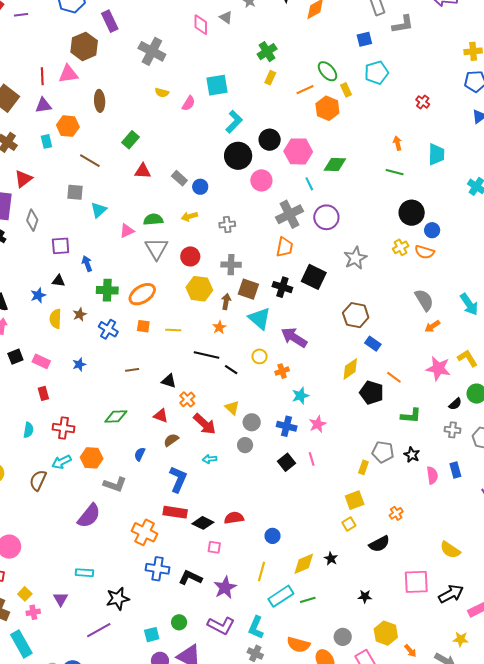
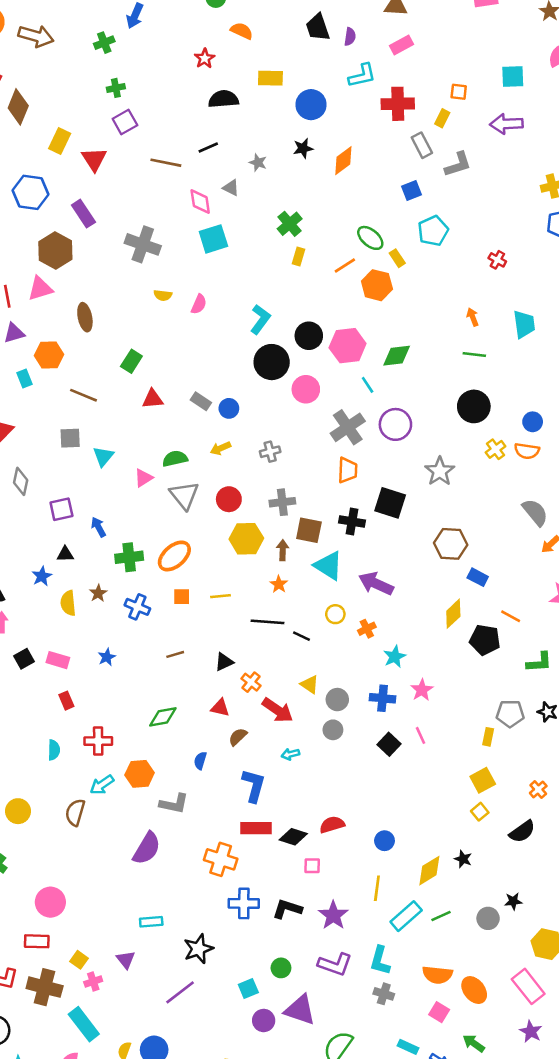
cyan square: (217, 85) -> (213, 239), moved
black circle: (412, 213) -> (474, 406), moved
black triangle: (169, 381) -> (224, 662), turned -35
gray circle: (343, 637) -> (488, 918), moved

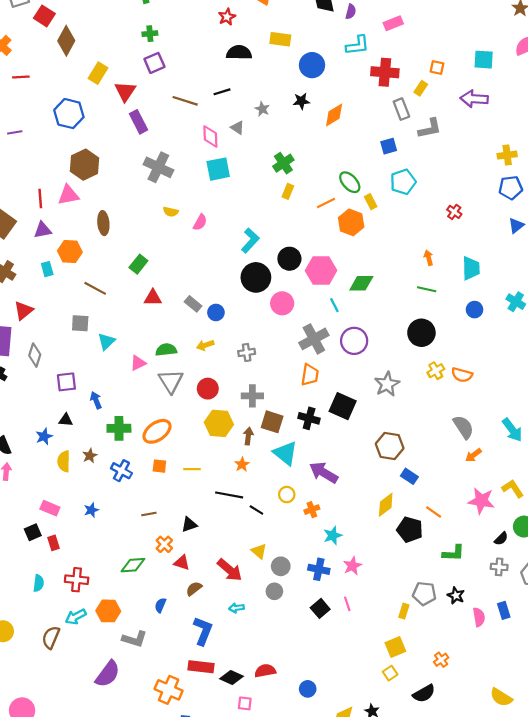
purple rectangle: (83, 214) -> (139, 122), moved
blue circle: (533, 422) -> (475, 310), moved
black square: (24, 659) -> (33, 532), moved
orange cross: (251, 682) -> (164, 544), moved

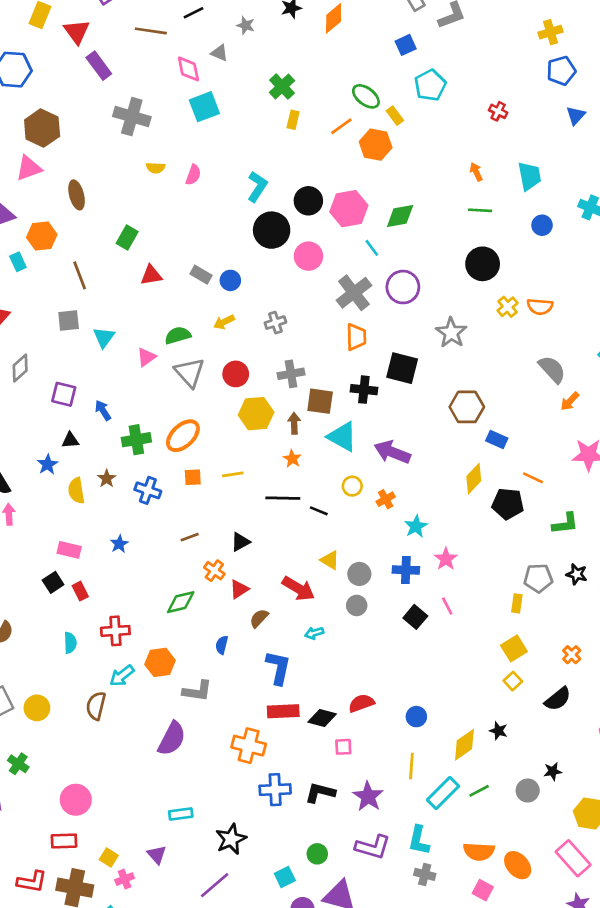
brown line: (95, 288) -> (80, 275), turned 50
gray diamond: (35, 355) -> (20, 368), turned 40
purple square: (66, 382) -> (64, 394), turned 30
red triangle: (182, 563) -> (239, 589), turned -42

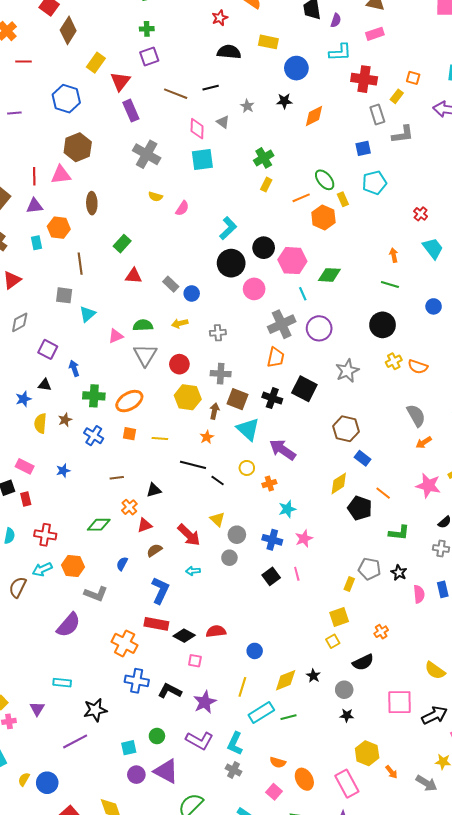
cyan trapezoid: (530, 176) -> (433, 248), moved, turned -40
gray circle: (528, 791) -> (344, 690), moved
orange semicircle: (479, 852) -> (278, 762), size x0.7

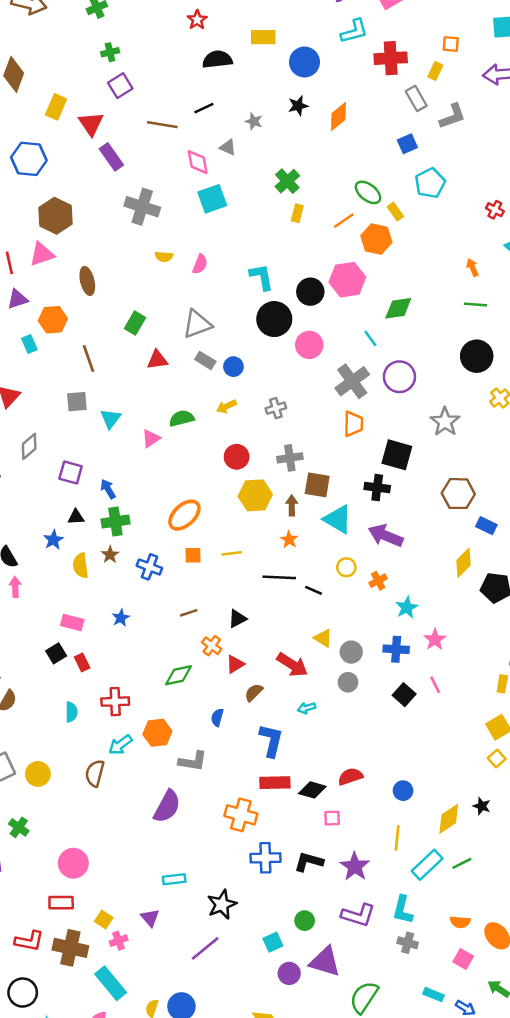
cyan L-shape: (228, 228) -> (261, 277), turned -45
pink hexagon: (292, 261) -> (347, 280), moved
gray triangle: (145, 355) -> (197, 324), moved, turned 50
green cross: (94, 396) -> (115, 522), moved
black cross: (272, 398) -> (377, 488), moved

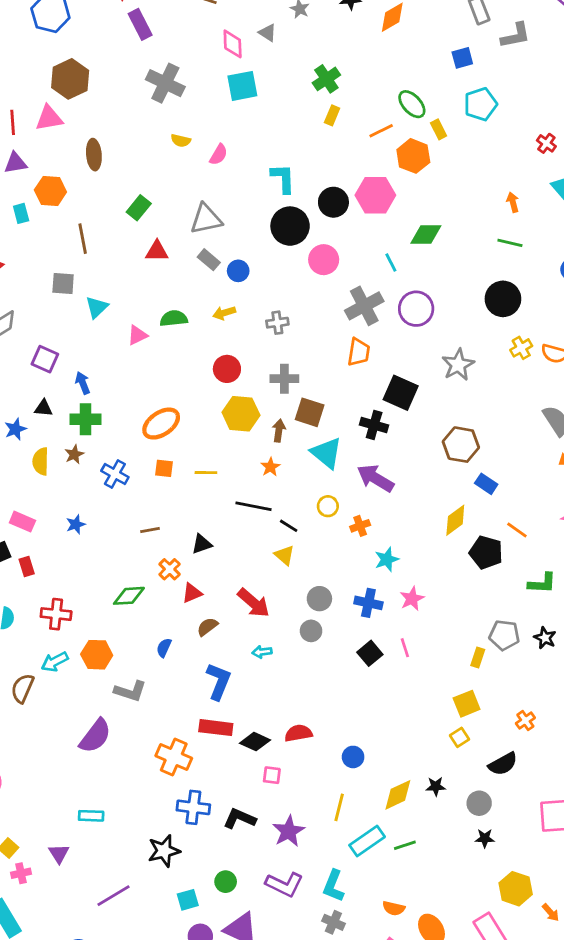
yellow triangle: (323, 638) -> (284, 555), moved
black star: (482, 806) -> (436, 786), turned -30
black star: (222, 904) -> (164, 851), moved

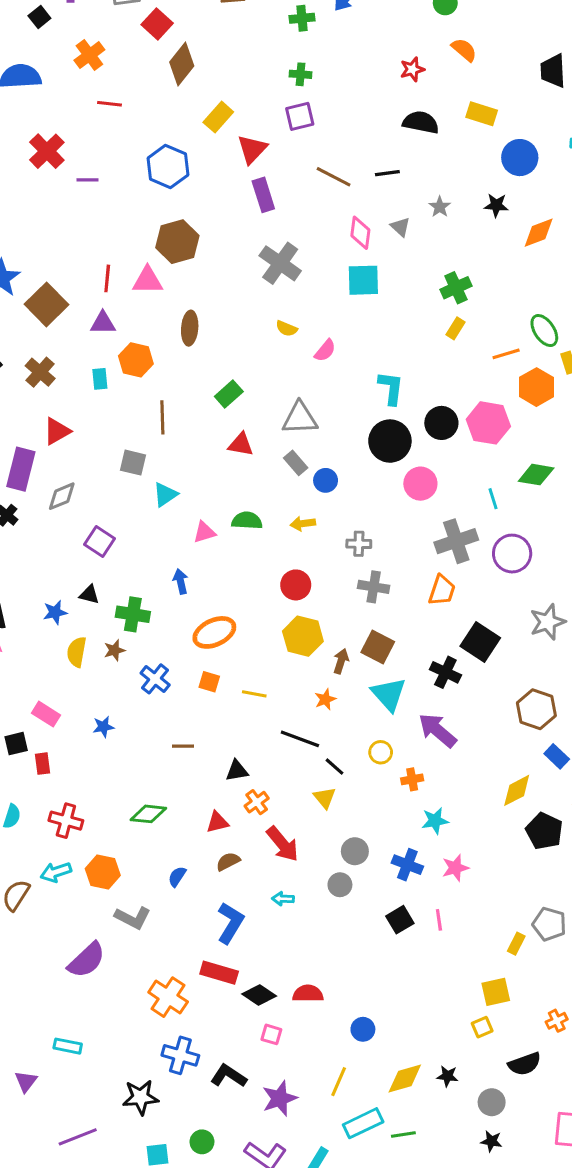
gray cross: (284, 379) -> (374, 587), moved
blue arrow: (83, 383) -> (181, 582), moved
orange cross: (170, 569) -> (257, 802), moved

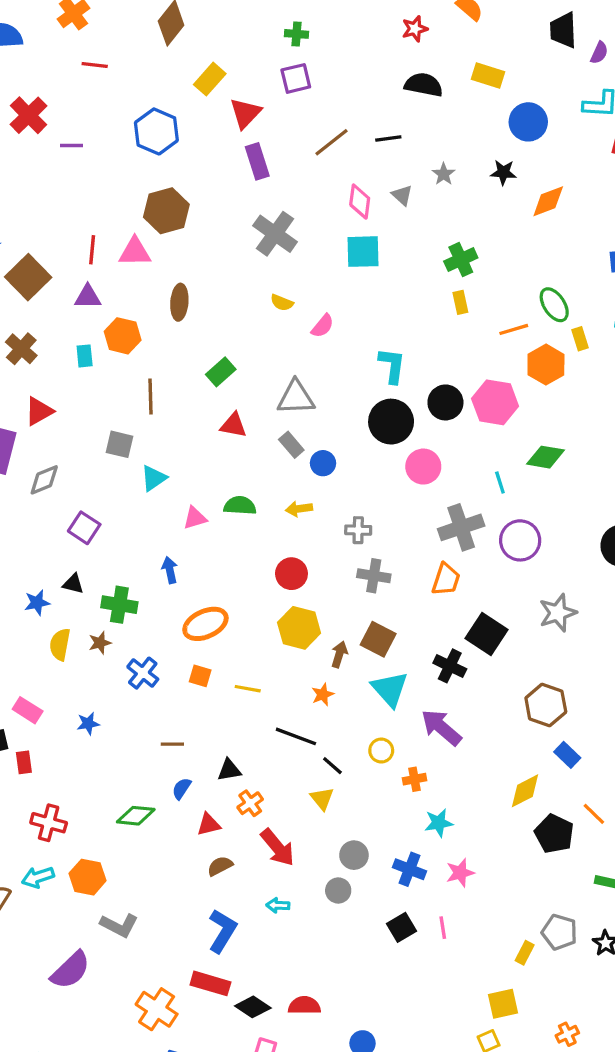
brown line: (334, 177) -> (331, 142), turned -66
yellow rectangle: (456, 328) -> (460, 302), turned -45
blue semicircle: (177, 877) -> (182, 789), moved

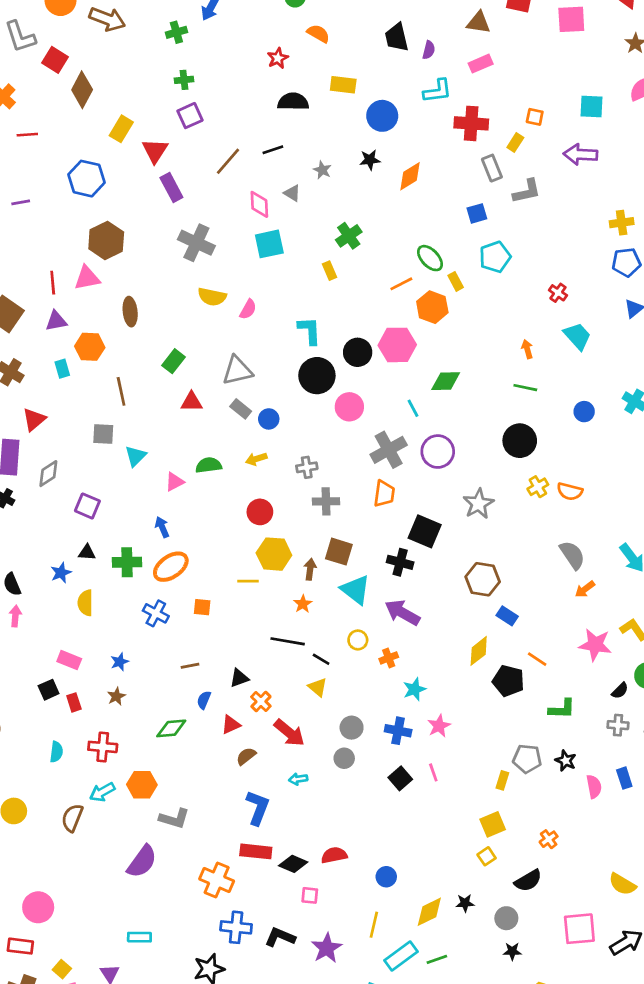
yellow rectangle: (460, 302) -> (330, 271), moved
yellow semicircle: (282, 303) -> (212, 297), size x1.5
orange ellipse: (205, 624) -> (171, 567), moved
brown star: (100, 643) -> (116, 696), moved
yellow line: (248, 689) -> (248, 581), moved

